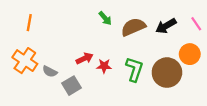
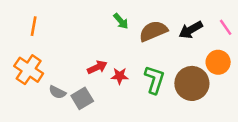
gray semicircle: (50, 71) -> (57, 92), moved

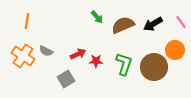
gray semicircle: (57, 92) -> (46, 51), moved

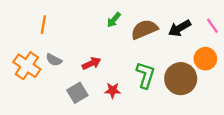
green arrow: (97, 17) -> (114, 20), turned 80
orange line: (27, 21) -> (43, 25), moved
red star: (96, 61) -> (113, 90), moved

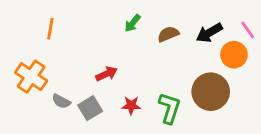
brown semicircle: (144, 29) -> (168, 34), size x0.7
orange circle: (205, 59) -> (234, 55), moved
gray semicircle: (54, 60) -> (61, 101), moved
green L-shape: (145, 75) -> (170, 108), moved

